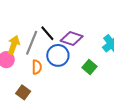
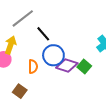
purple diamond: (72, 39) -> (67, 66), moved
gray line: (32, 43) -> (23, 18), moved, turned 30

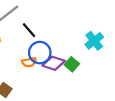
orange semicircle: (33, 67) -> (29, 62), moved, turned 80

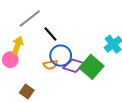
green square: (72, 64) -> (92, 67), size x1.6

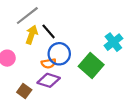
yellow arrow: (17, 45) -> (32, 35), moved
purple diamond: (74, 66) -> (49, 80), moved

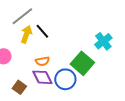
blue circle: (59, 54) -> (65, 79), moved
purple diamond: (49, 80) -> (42, 77), turned 45

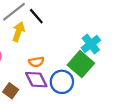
black line: (42, 31) -> (36, 16), moved
cyan cross: (103, 41) -> (91, 44), moved

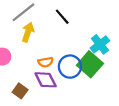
black line: (36, 16) -> (62, 17), moved
blue circle: (62, 82) -> (70, 67), moved

